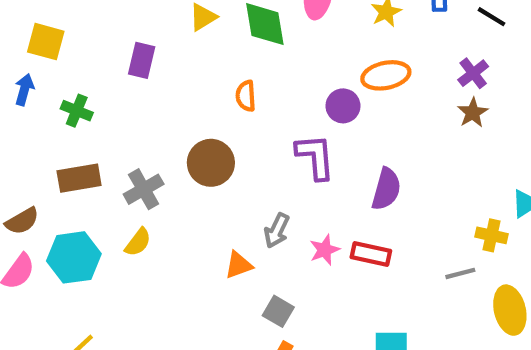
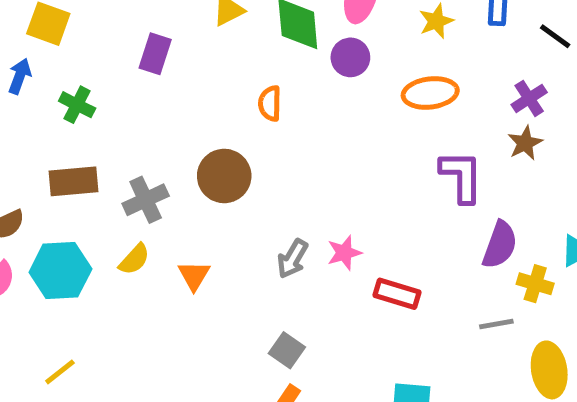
purple circle: (343, 106) -> (350, 57), moved
purple L-shape: (315, 157) -> (461, 176), moved
purple semicircle: (386, 189) -> (500, 245), moved
pink star: (325, 250) -> (344, 253), moved
orange triangle: (239, 265) -> (194, 275), moved, turned -44

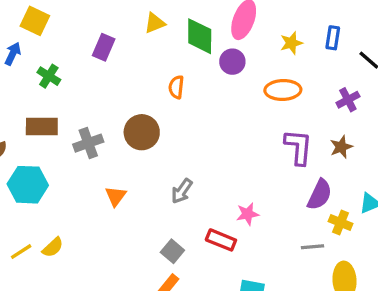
brown star: (525, 143) -> (341, 147), moved
pink star: (344, 253) -> (247, 214), moved
yellow semicircle: (134, 259) -> (53, 247), moved
red rectangle: (397, 294) -> (221, 240), moved

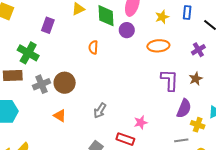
green cross: (49, 76) -> (28, 53), moved, size x1.5
brown circle: (142, 132) -> (65, 83), moved
orange triangle: (116, 196) -> (60, 116), turned -32

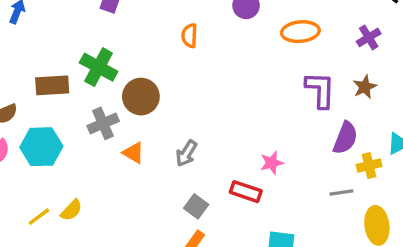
green cross: (28, 53) -> (99, 67), moved
gray cross: (42, 84) -> (103, 123), moved
gray arrow: (100, 111) -> (186, 153), moved
yellow cross: (198, 125) -> (369, 166), turned -32

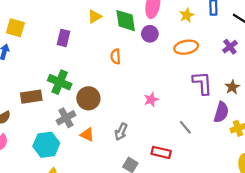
brown star: (365, 87) -> (232, 87), moved
cyan hexagon: (41, 147) -> (46, 145), moved
pink star: (272, 163) -> (151, 100), moved
gray line: (341, 193) -> (185, 127), moved, turned 64

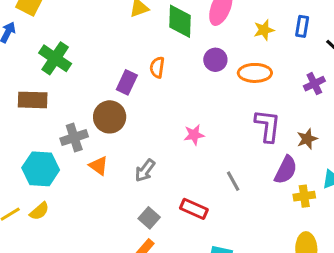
purple circle: (150, 34) -> (215, 60), moved
purple rectangle: (64, 38) -> (127, 82), moved
green cross: (60, 82) -> (55, 58), moved

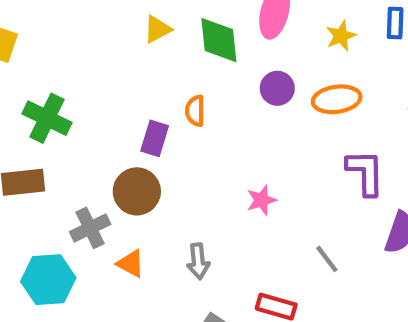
gray arrow: (145, 171) -> (198, 261), turned -35

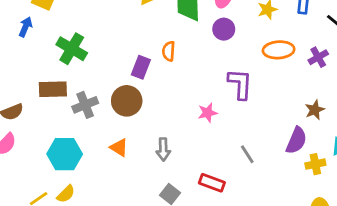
purple circle: (277, 88) -> (224, 29), moved
orange ellipse: (337, 99) -> (279, 50), moved
purple L-shape: (365, 172) -> (240, 84), moved
gray cross: (90, 228) -> (85, 105), moved

